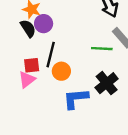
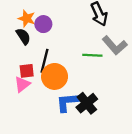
purple circle: (44, 24) -> (43, 24), moved
orange circle: (61, 71) -> (55, 76), size x1.5
black cross: (107, 83) -> (87, 103), moved

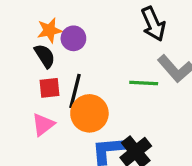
orange star: (27, 19) -> (49, 30), turned -30
red square: (27, 71) -> (49, 88), moved

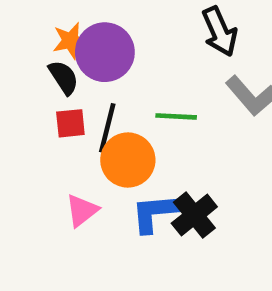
purple circle: (73, 38) -> (105, 52), size x1.6
green line: (144, 83) -> (176, 116), moved
pink triangle: (43, 125) -> (82, 210), moved

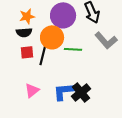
purple circle: (105, 52) -> (63, 15), moved
black semicircle: (64, 77) -> (24, 32), turned 119
orange circle: (128, 160) -> (52, 37), moved

